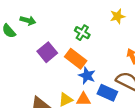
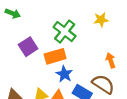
green cross: (82, 33) -> (65, 32), size x1.5
orange rectangle: (76, 59) -> (55, 56), turned -60

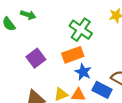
purple square: (28, 47) -> (36, 58), moved

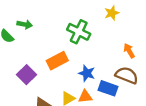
orange rectangle: (73, 55) -> (57, 61), moved
purple square: (36, 58) -> (27, 75), moved

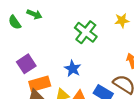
orange rectangle: (57, 61) -> (40, 84), moved
blue star: (87, 73) -> (73, 69), moved

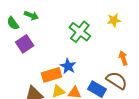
purple square: (26, 64) -> (25, 44), moved
orange rectangle: (40, 84) -> (52, 75), moved

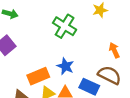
blue star: (68, 66) -> (65, 66), moved

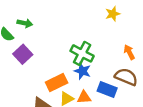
green cross: (65, 26) -> (82, 53), moved

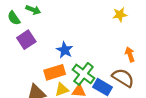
green cross: (82, 53) -> (83, 74), moved
blue star: (82, 71) -> (65, 50), moved

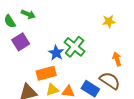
green cross: (83, 74) -> (75, 47), moved

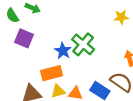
purple square: (21, 42) -> (24, 38), turned -36

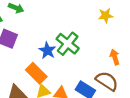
orange rectangle: (52, 73) -> (36, 73), turned 60

